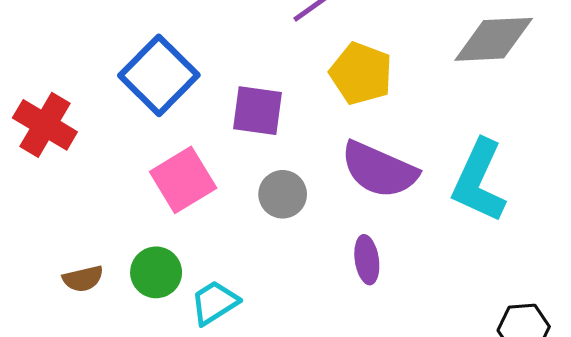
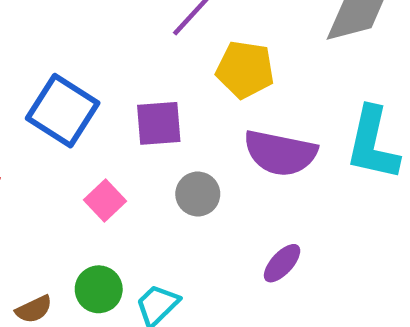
pink square: (183, 180) -> (105, 200), size x0.7
purple ellipse: (367, 260) -> (282, 263), moved, turned 63

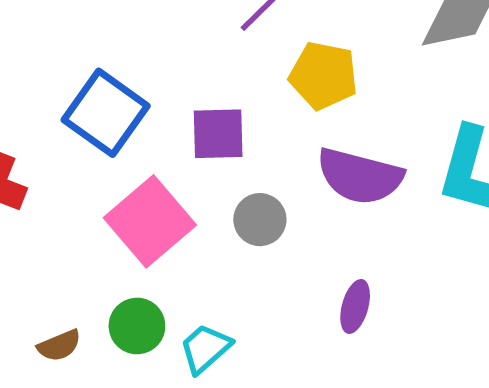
pink square: (105, 200) -> (150, 221), size x1.8
purple ellipse: (282, 263) -> (355, 306), turned -30

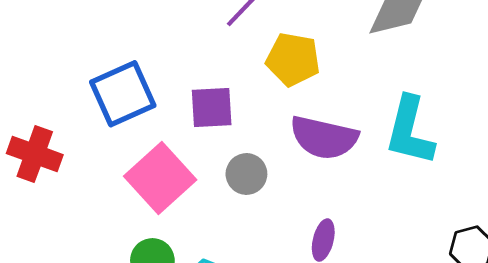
blue square: (106, 113) -> (123, 94), turned 32

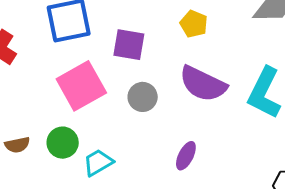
yellow pentagon: (293, 59) -> (194, 24), size x0.7

